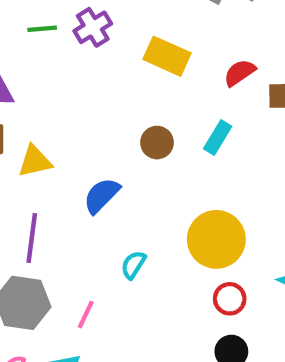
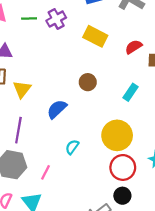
cyan rectangle: (218, 137) -> (131, 92), moved
yellow triangle: (35, 161) -> (22, 89), turned -42
red circle: (230, 299) -> (123, 167), size x1.5

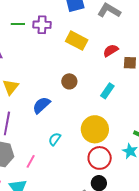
purple cross: (56, 19) -> (42, 25), turned 30

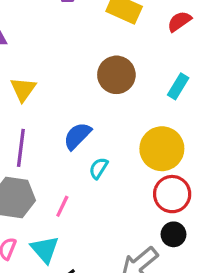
brown circle: (69, 81) -> (116, 75), size x1.5
blue semicircle: (41, 105) -> (77, 136), moved

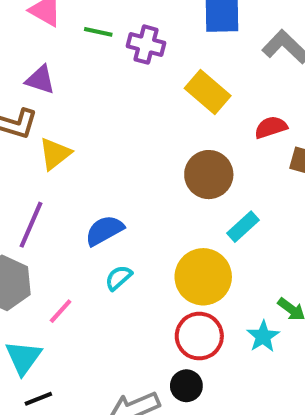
brown circle: (116, 75) -> (209, 175), moved
cyan rectangle: (178, 86) -> (243, 227), moved

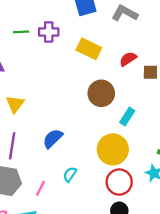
cyan semicircle: (119, 278) -> (70, 174), moved

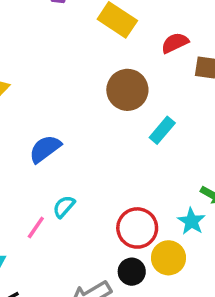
yellow circle: (113, 149) -> (168, 258), moved, size x0.7
pink line: (41, 188) -> (36, 227), moved

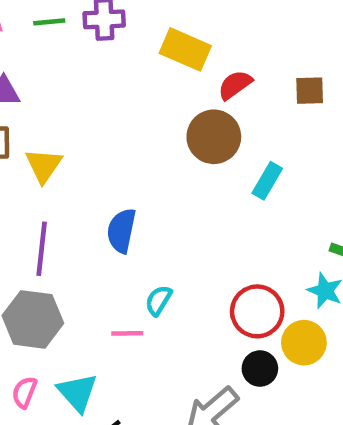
red semicircle: (175, 43) -> (235, 85), moved
blue semicircle: (45, 149) -> (121, 231), turned -32
pink line: (36, 227) -> (127, 333), turned 65

